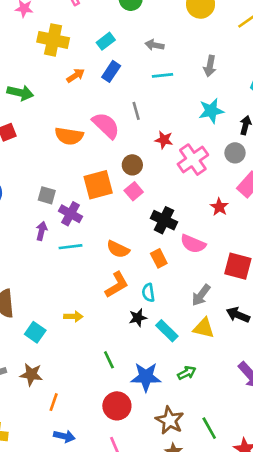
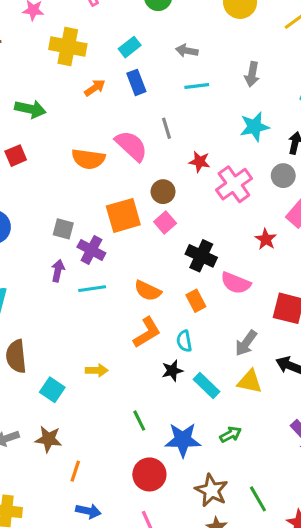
blue rectangle: (111, 71) -> (136, 82), turned -54

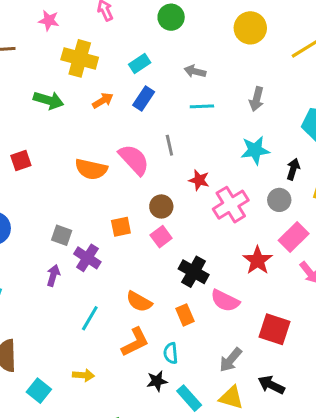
blue rectangle: (136, 82) -> (144, 98), turned 50
green arrow: (30, 109) -> (49, 100), moved
orange square: (123, 215) -> (121, 227), size x0.6
red star: (266, 239) -> (258, 260), size x1.4
cyan line: (92, 289) -> (90, 318), moved, turned -56

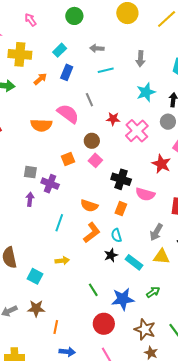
orange rectangle: (185, 315) -> (121, 209), turned 56

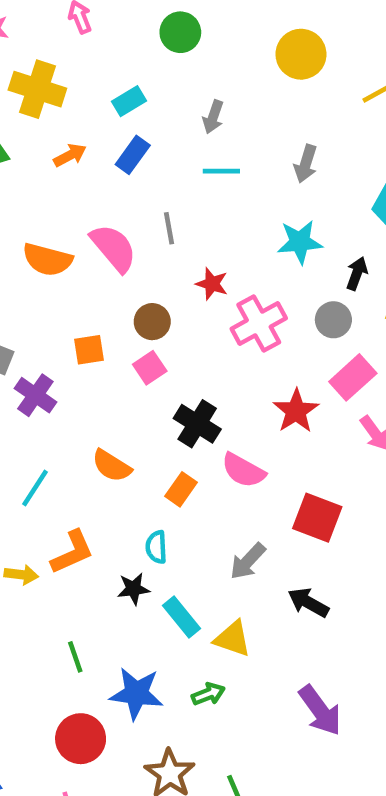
gray arrow: (97, 48) -> (213, 117), turned -88
orange L-shape: (92, 233) -> (72, 552), moved
yellow triangle: (162, 257) -> (233, 639), moved

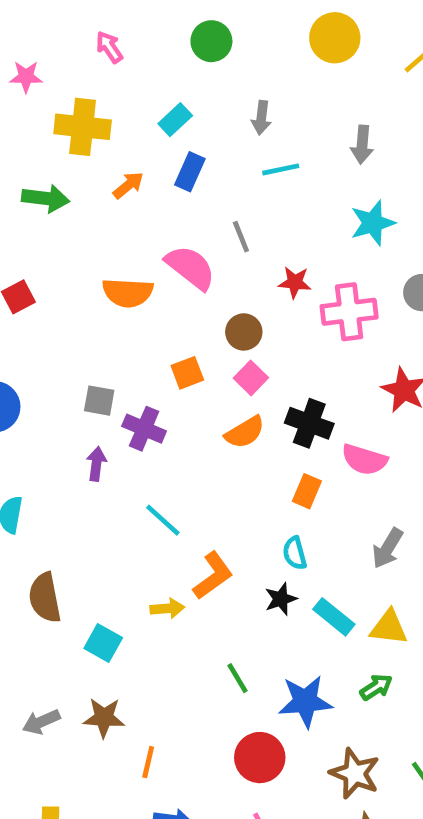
pink cross: (259, 324) -> (349, 312), turned 34
orange semicircle: (112, 466) -> (245, 432), moved, turned -51
cyan line: (35, 488) -> (163, 520), turned -69

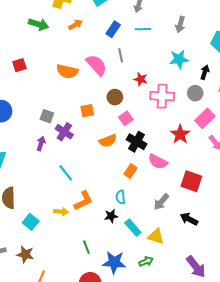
blue rectangle: (190, 172) -> (113, 29), moved
pink square: (251, 378) -> (126, 118), moved

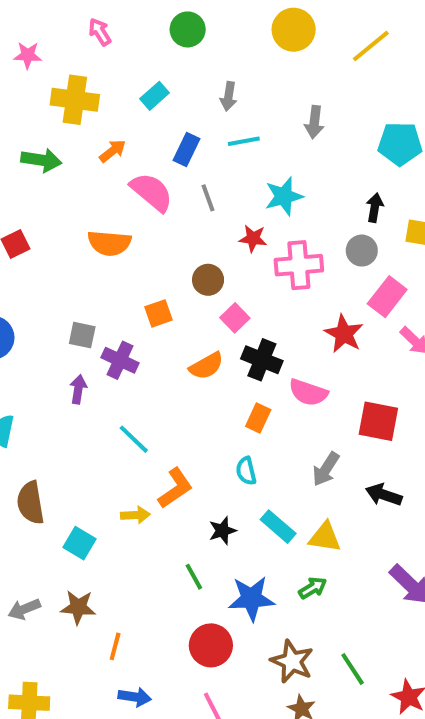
cyan star: (179, 59) -> (284, 196), moved
pink semicircle: (96, 65) -> (152, 192), moved
black star: (111, 216) -> (222, 531), moved

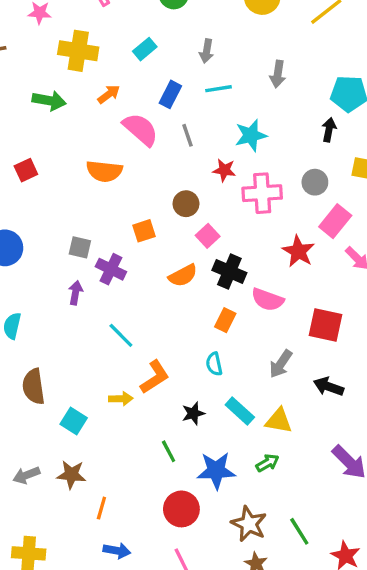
black arrow: (375, 208) -> (329, 130), moved

